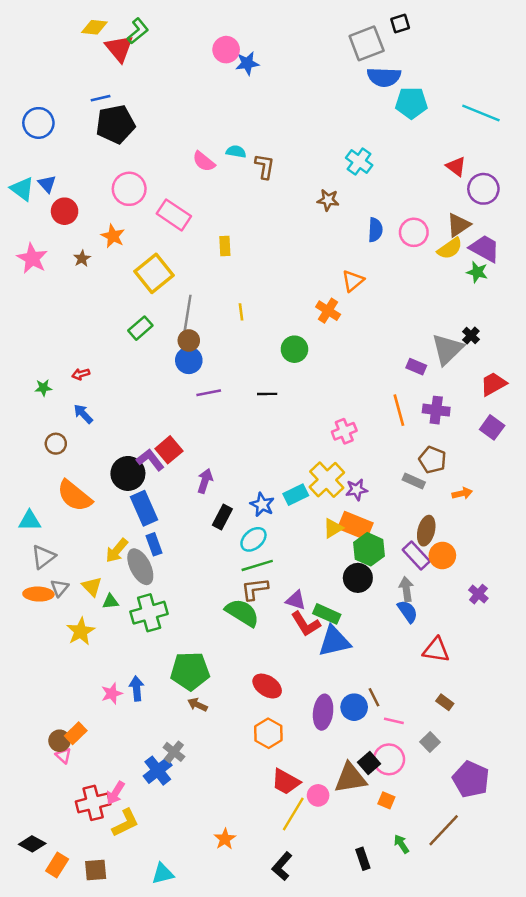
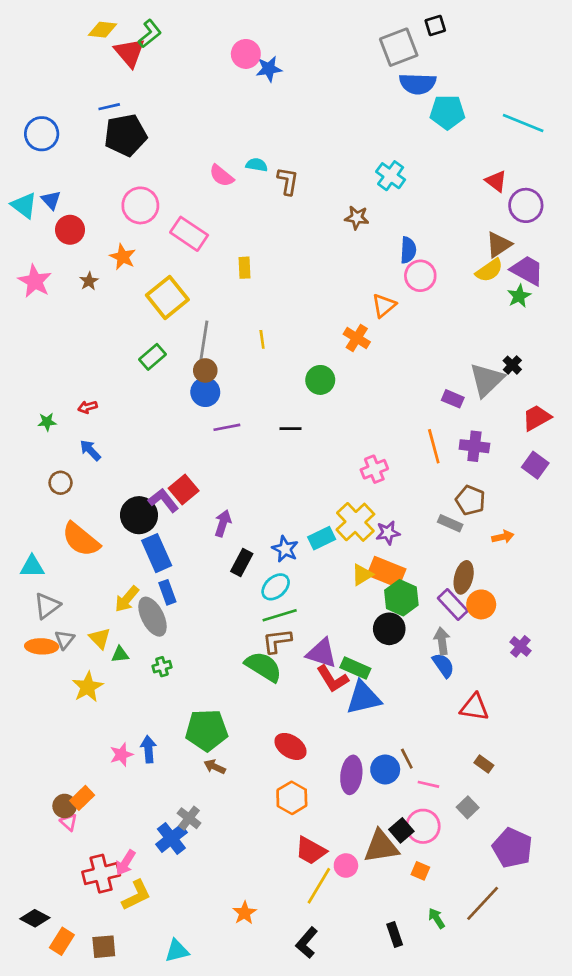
pink circle: (414, 232) -> (420, 276), moved
green star: (477, 272) -> (519, 296), turned 30
purple triangle: (296, 600) -> (322, 653), size x1.4
green cross: (149, 613) -> (162, 667), size x0.5

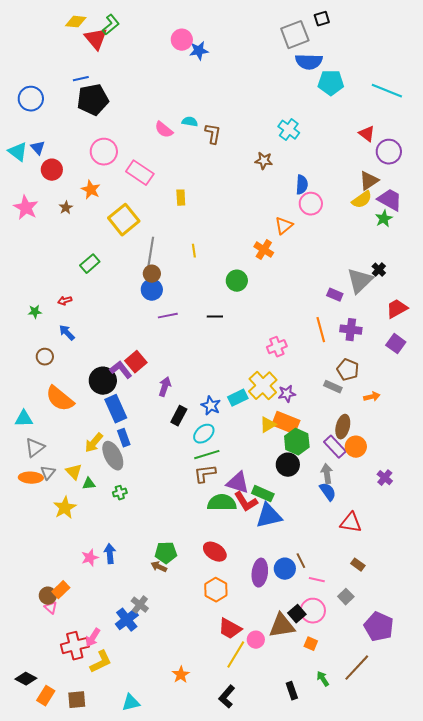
green rectangle: (153, 357) -> (90, 264), moved
green semicircle: (263, 667) -> (222, 503), moved, turned -32
green pentagon: (207, 730) -> (166, 553), moved, size x0.7

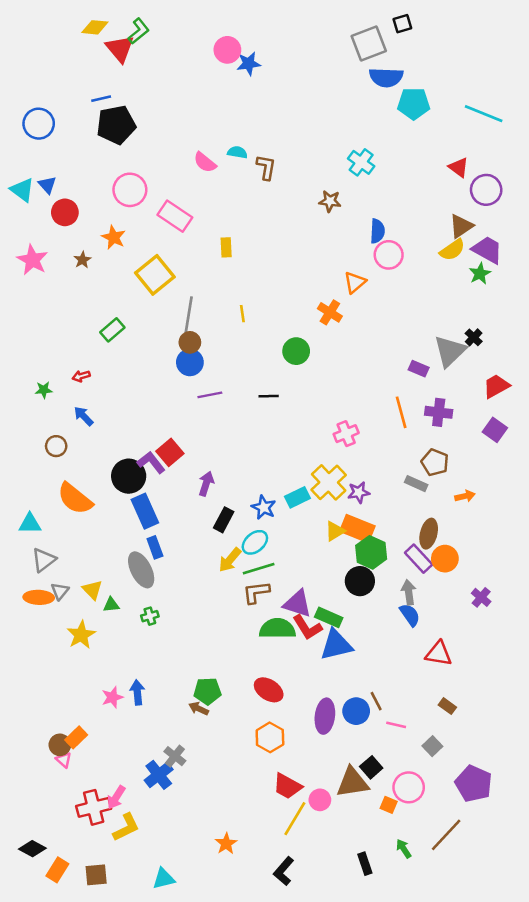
yellow arrow: (94, 443) -> (230, 560), moved
pink circle: (313, 611) -> (409, 787), moved

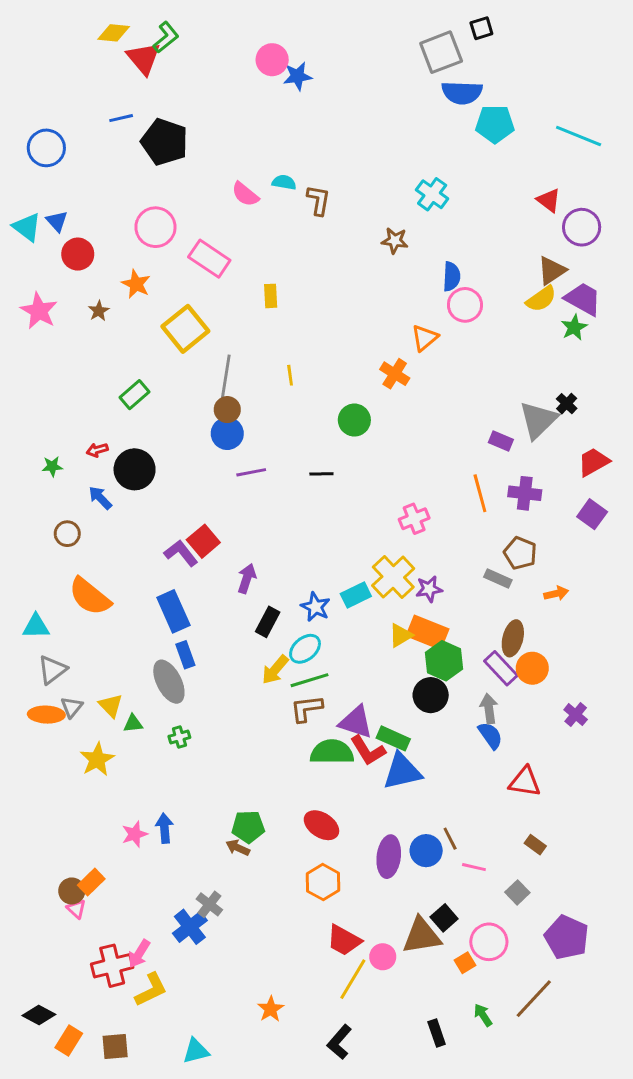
black pentagon: (116, 125) -> (164, 142), moved, turned 30
black circle: (129, 476) -> (135, 469), moved
orange square: (389, 805) -> (465, 963), turned 36

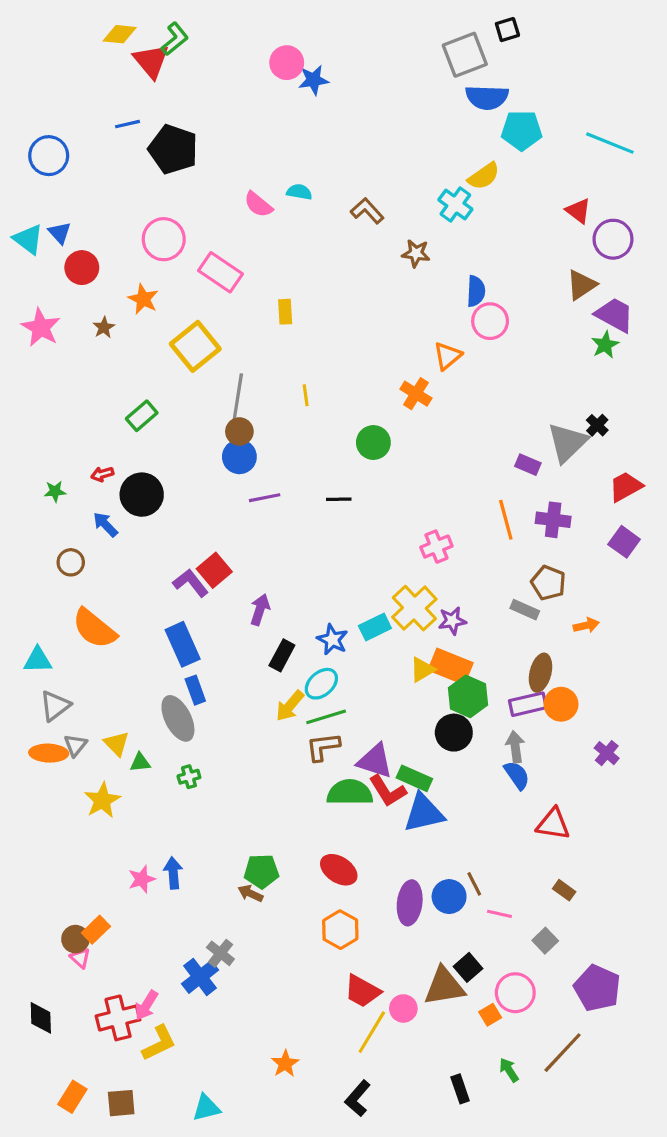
brown L-shape: (318, 200) -> (367, 211), moved, turned -52
yellow semicircle: (541, 299) -> (484, 176), moved
purple rectangle: (501, 668) -> (528, 704), turned -60
black diamond: (39, 1015) -> (41, 1018), moved, turned 60

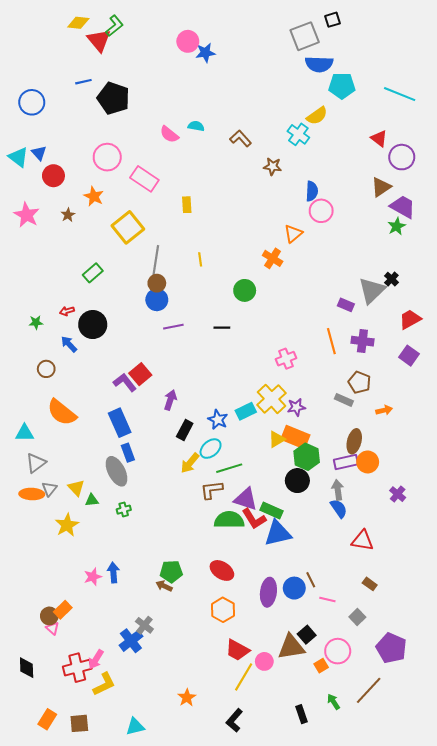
green line: (326, 717) -> (229, 468), moved

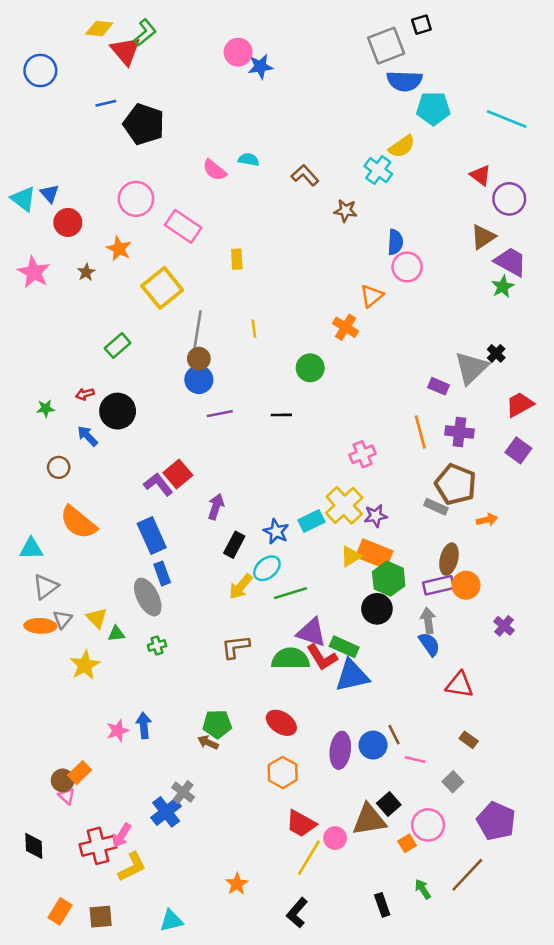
blue circle: (32, 102) -> (40, 71), moved
brown pentagon: (359, 382) -> (456, 484), size x1.4
brown L-shape: (212, 490) -> (235, 647), moved

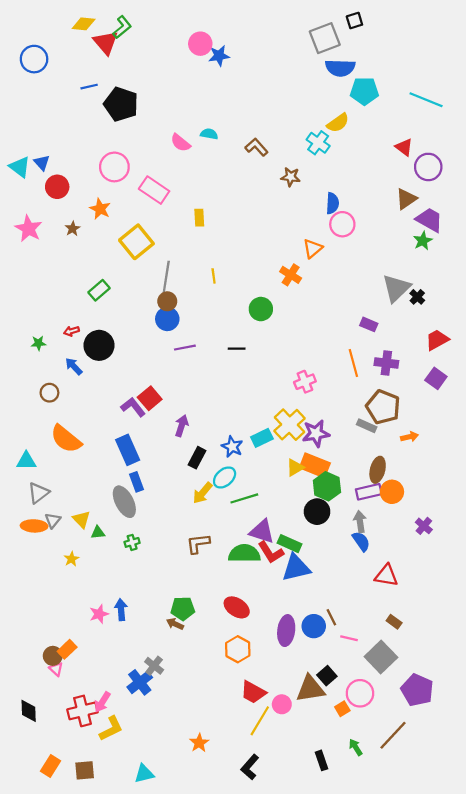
gray triangle: (471, 368) -> (396, 288), moved
purple star: (376, 516) -> (316, 433), size x1.4
yellow star: (85, 665) -> (71, 559), size x0.6
gray square: (453, 782) -> (381, 657), size x1.8

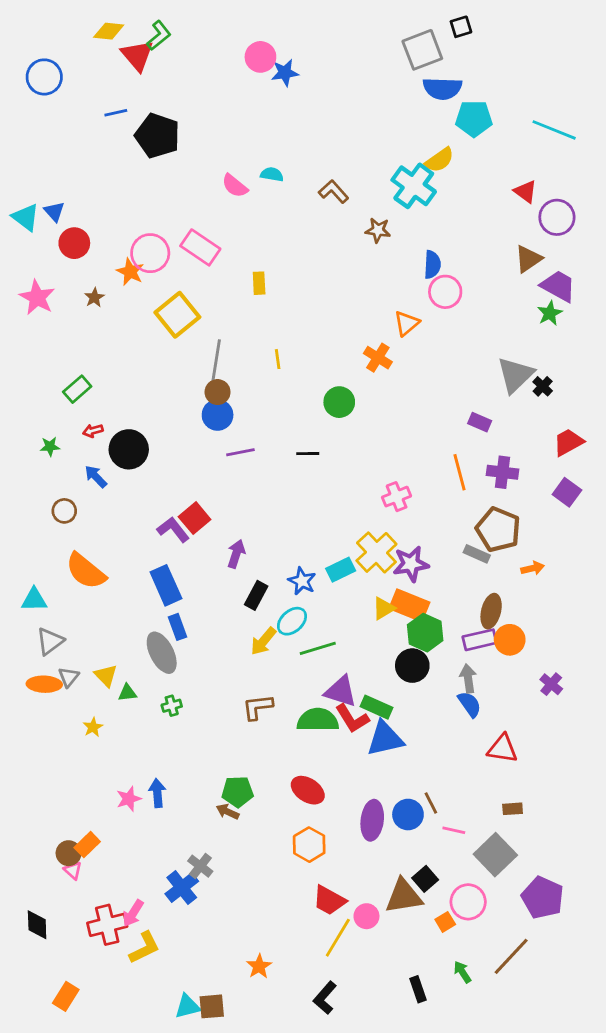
cyan cross: (318, 143) -> (414, 186), size x1.4
pink circle: (114, 167) -> (150, 253), moved
green rectangle: (99, 290) -> (77, 389), moved
brown rectangle: (394, 622) -> (513, 809), turned -40
brown square: (85, 770) -> (212, 1006), moved

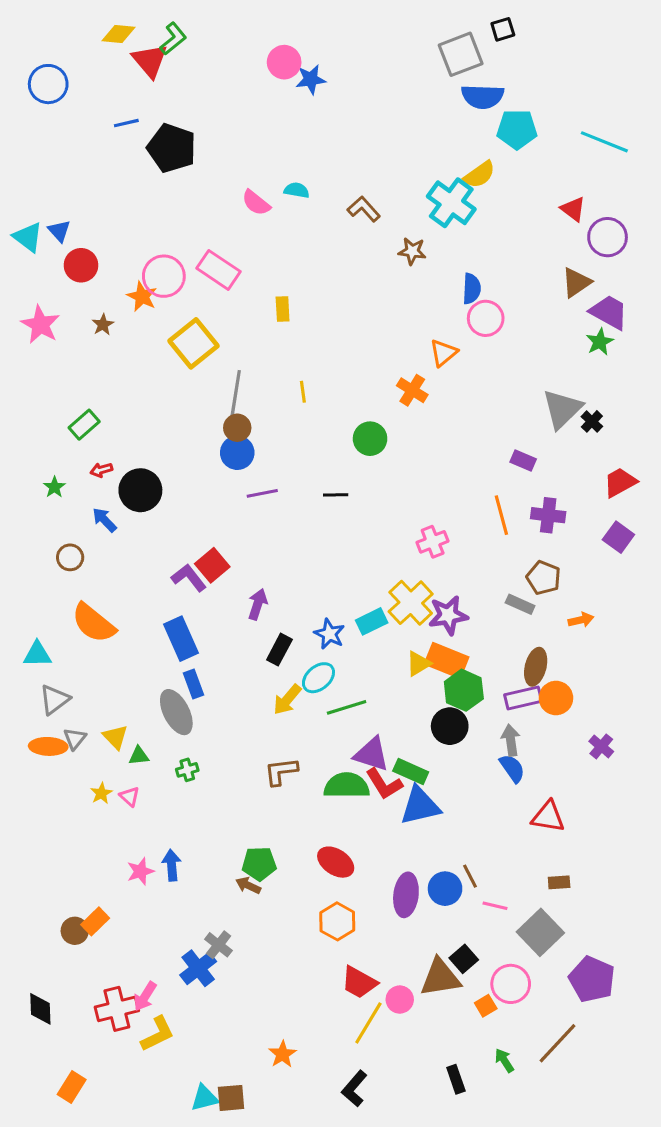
green star: (50, 446) -> (54, 487), turned -30
brown pentagon: (498, 530) -> (543, 578), size x0.7
pink triangle: (73, 870) -> (129, 796), moved

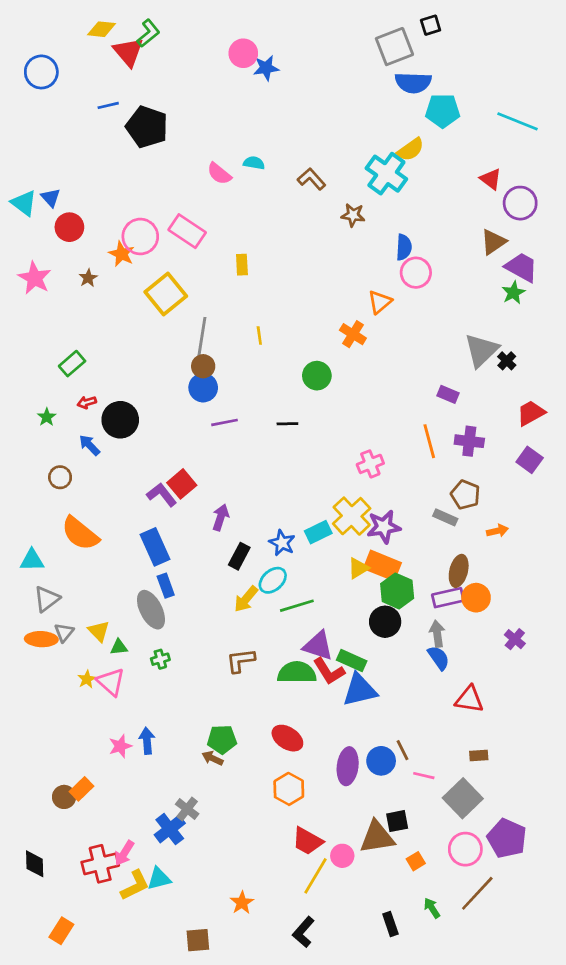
pink triangle: (129, 796) -> (111, 682), size x1.6
black square: (464, 959) -> (397, 821), turned 30
pink circle: (511, 984) -> (465, 849), moved
cyan triangle: (204, 1098) -> (159, 879), moved

